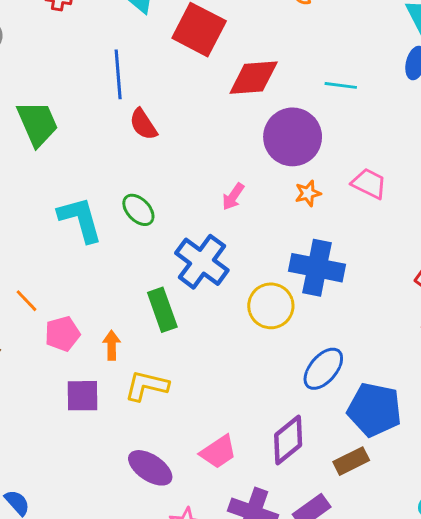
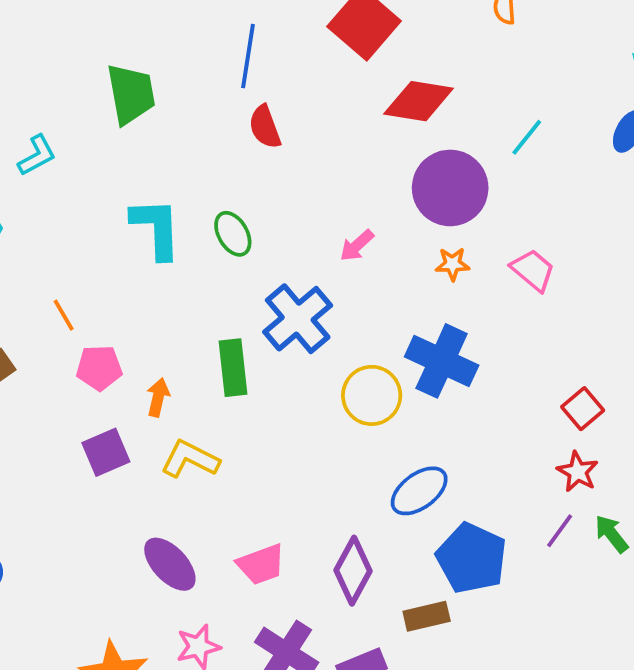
cyan line: (341, 85) -> (527, 137), turned -72
purple square: (82, 396) -> (106, 452), turned -36
purple diamond: (288, 440) -> (353, 571), turned -36

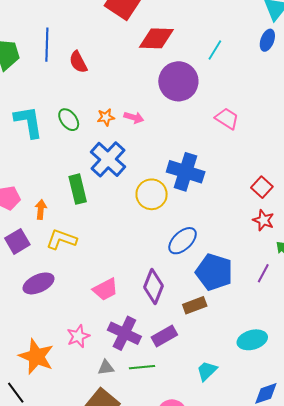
blue line: (248, 56) -> (47, 45), moved
pink arrow: (357, 246) -> (134, 117), turned -114
orange star: (453, 264) -> (106, 117), moved
purple line: (560, 531) -> (263, 273), moved
purple ellipse: (170, 564) -> (39, 283), moved, turned -64

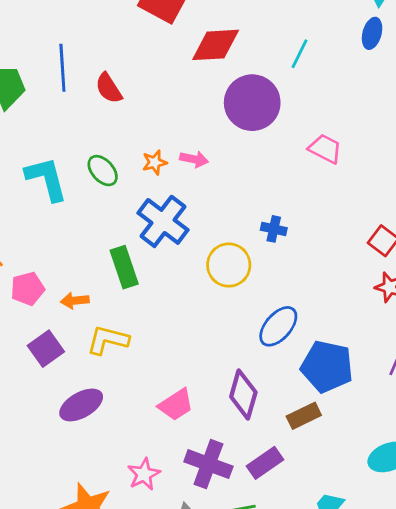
blue cross: (186, 172) -> (274, 229), size x0.5
orange arrow: (41, 209) -> (75, 301), turned -96

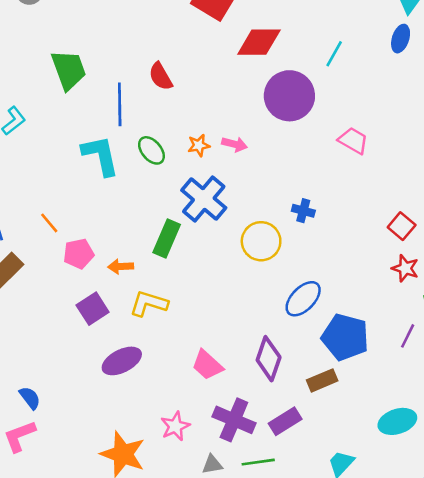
blue line: (62, 68) -> (120, 104), moved
green rectangle: (124, 267) -> (167, 239), turned 39
pink trapezoid: (176, 405) -> (207, 365), turned 72

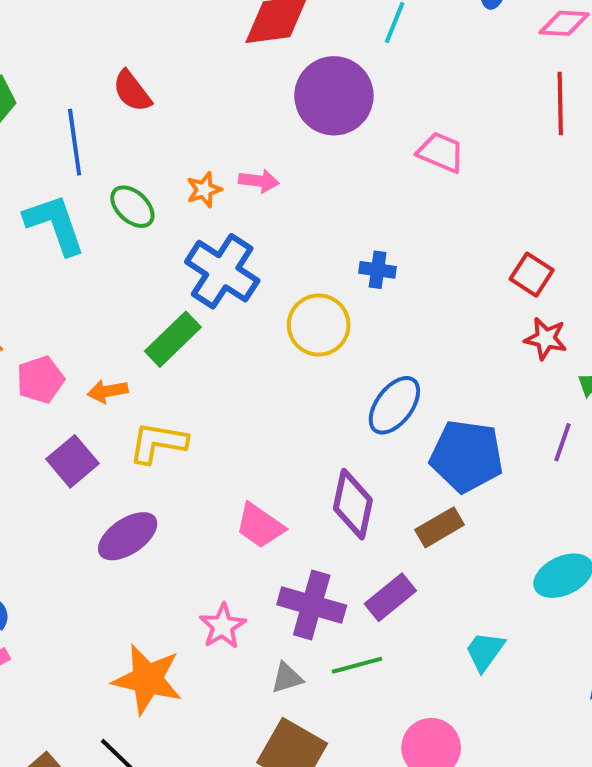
green rectangle: (167, 239) -> (173, 339), turned 30

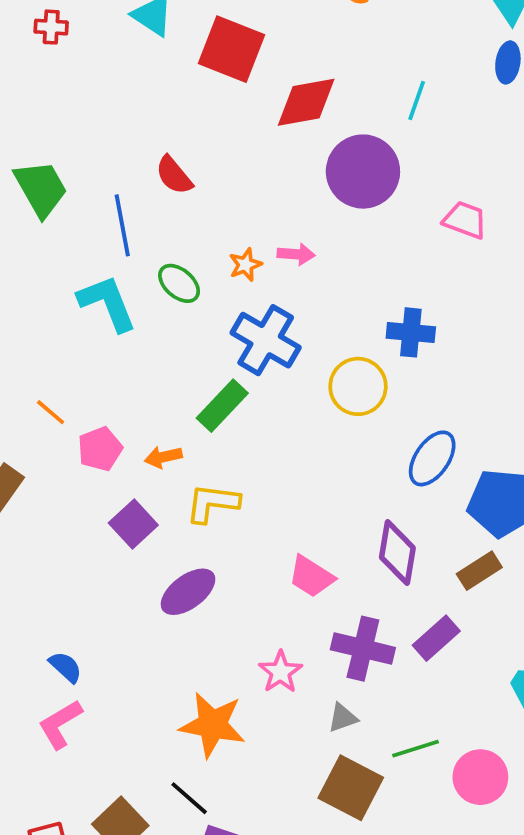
blue cross: (378, 270) -> (411, 332), size x1.4
green line: (357, 665) -> (416, 749), moved

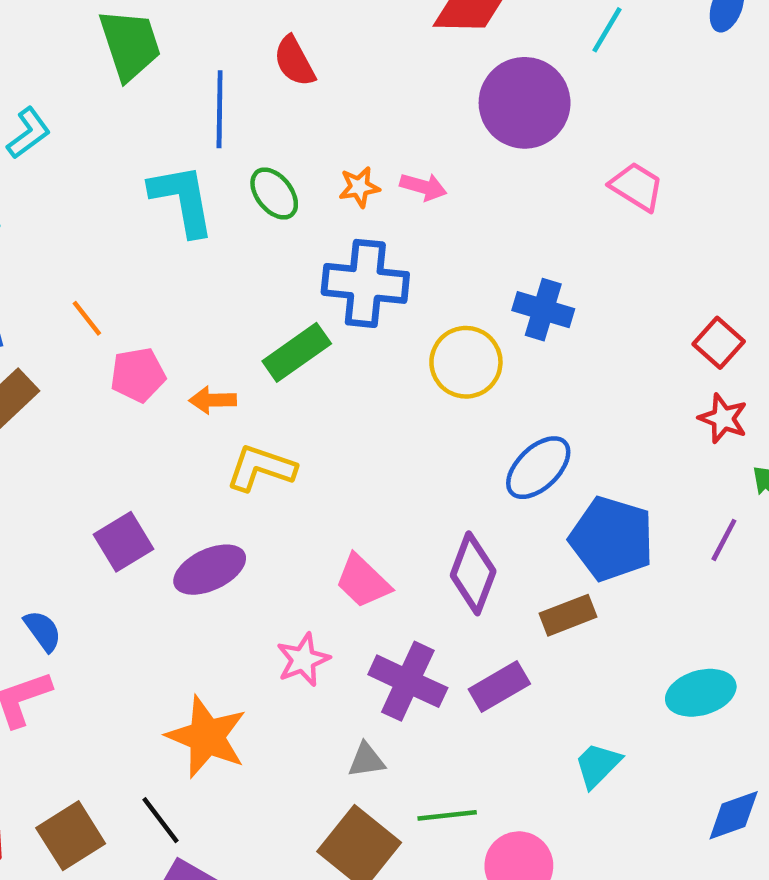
blue cross: (266, 340) -> (365, 283), turned -36
purple square: (133, 524) -> (123, 542), moved
pink star: (280, 672) -> (303, 660), moved

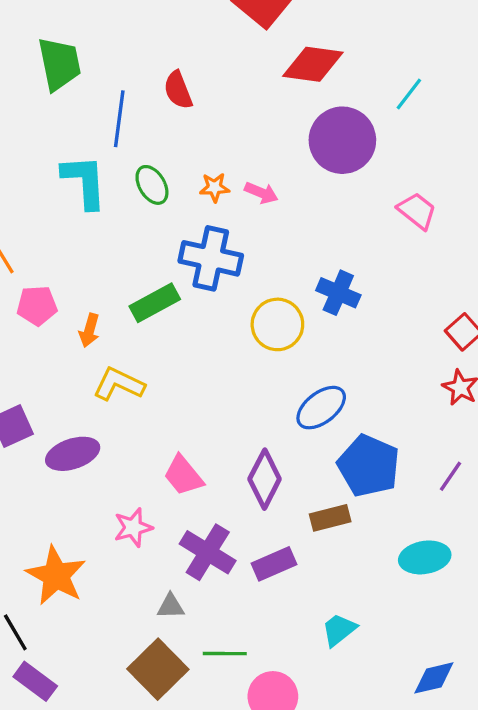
orange arrow: (213, 400) -> (89, 330), turned -80
cyan ellipse: (701, 693) -> (425, 557), moved

